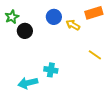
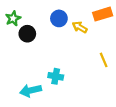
yellow line: (95, 55) -> (104, 60), turned 32

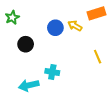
blue circle: (59, 18) -> (55, 28), moved
black circle: (27, 34) -> (26, 44), moved

